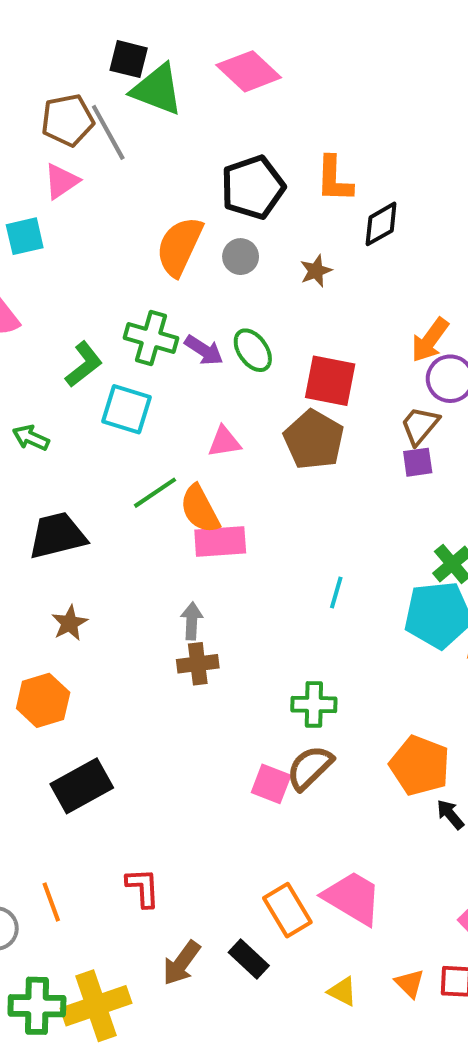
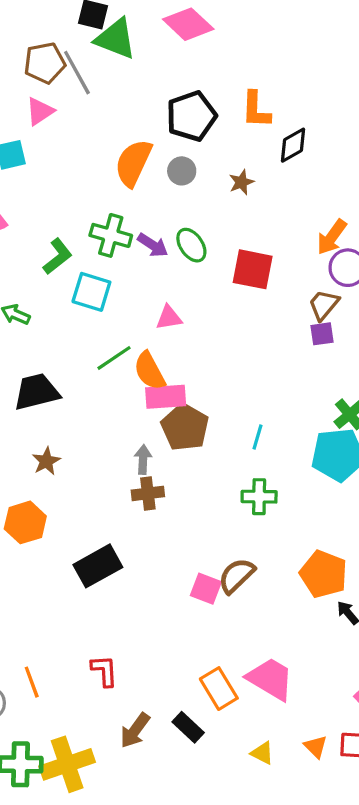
brown pentagon: (314, 440) -> (185, 427), moved
green cross: (314, 704) -> (259, 497), moved
black rectangle: (82, 786) -> (98, 566), moved

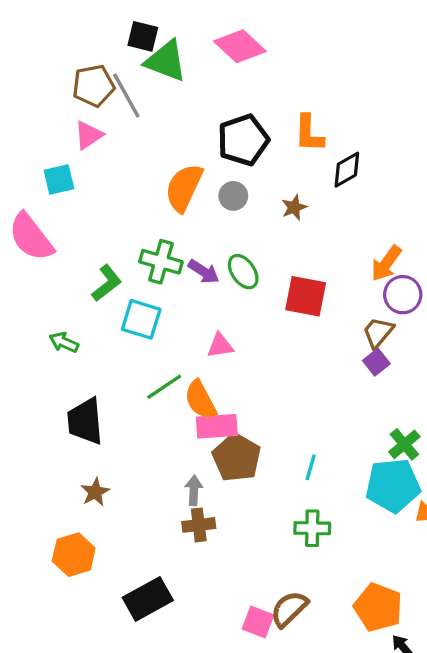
purple square: (322, 334) -> (376, 362), turned -30
black trapezoid: (37, 392) -> (85, 421), turned -81

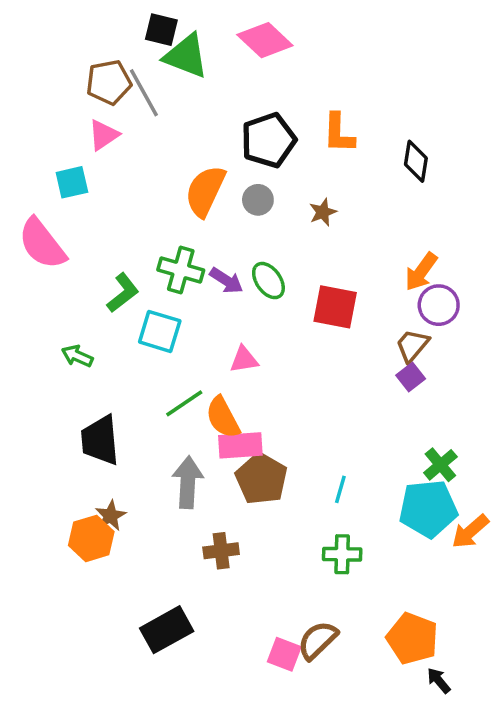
black diamond: (347, 170) -> (416, 161), moved, turned -51
gray arrow: (194, 490) -> (188, 482), moved, size x1.6
orange hexagon: (74, 555) -> (91, 538), moved

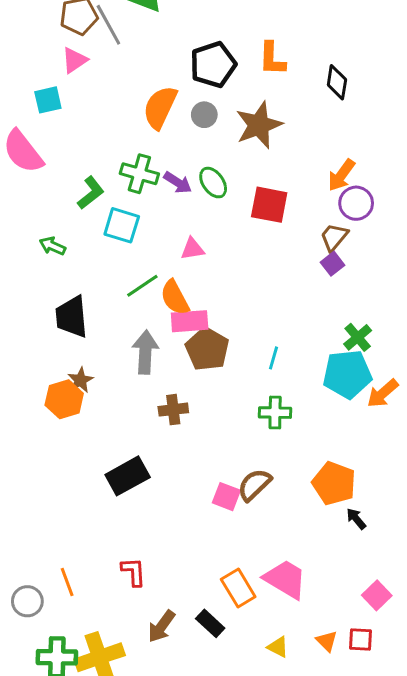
brown star: (323, 212) -> (259, 125), size x2.0

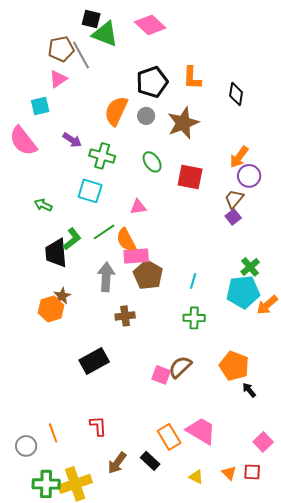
purple arrow: (178, 183) -> (72, 140), moved
green L-shape: (91, 193) -> (72, 239), moved

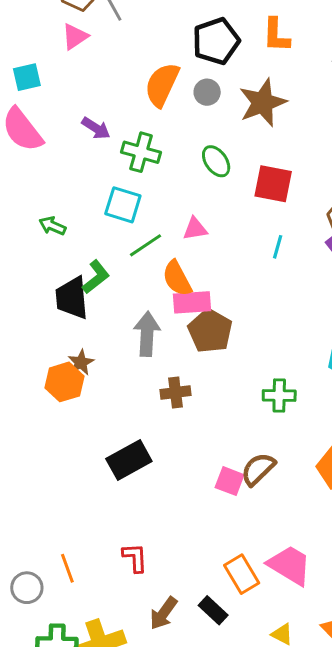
cyan square: (40, 106) -> (27, 77), moved
green line: (104, 232) -> (145, 245), moved
cyan line: (193, 281) -> (278, 247), moved

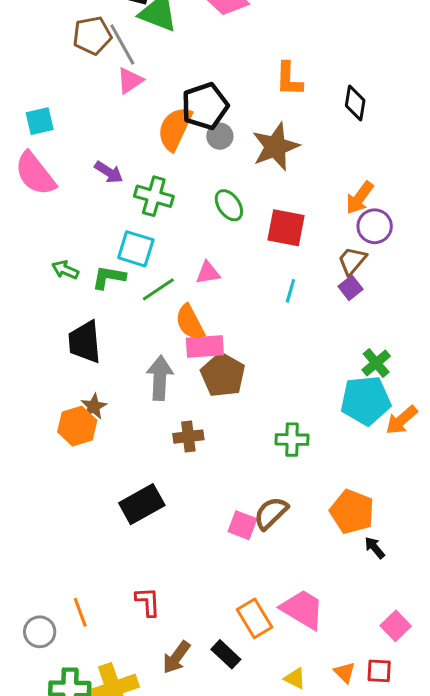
pink triangle: (75, 37) -> (130, 81), moved
black pentagon: (216, 41) -> (205, 106), moved
green L-shape: (96, 277) -> (109, 277), moved, turned -132

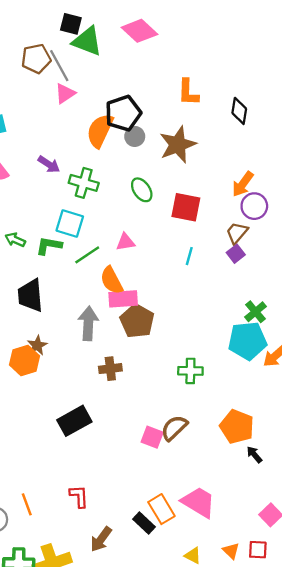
black rectangle: (226, 654) -> (144, 523), moved

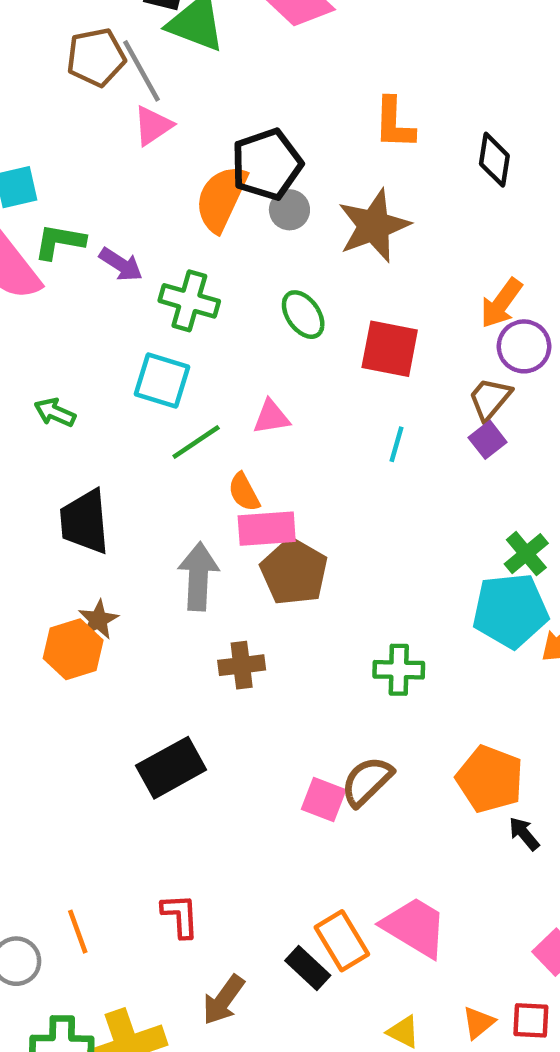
green L-shape: (49, 246) -> (60, 242), moved
orange semicircle: (112, 280) -> (244, 492), size x0.7
orange triangle: (231, 551) -> (478, 1023), turned 36

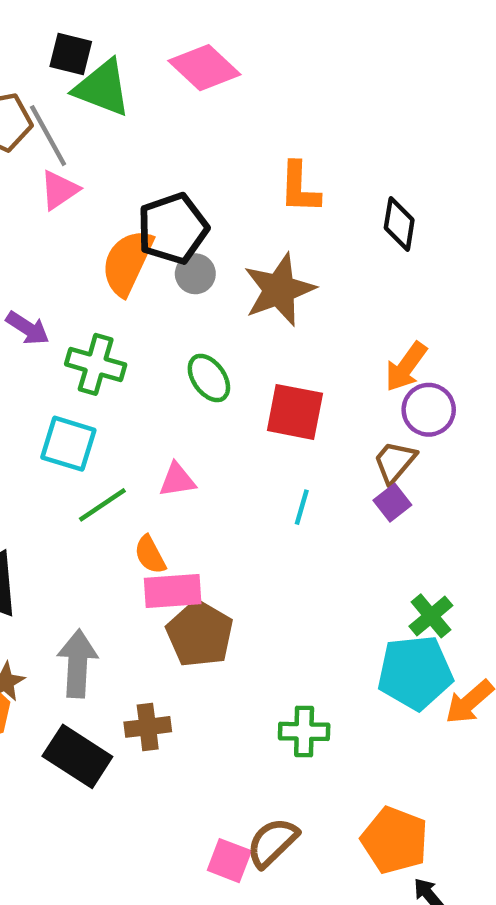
gray arrow: (198, 576) -> (77, 663), moved
black rectangle: (171, 768) -> (77, 756), moved, turned 62

